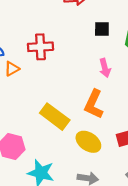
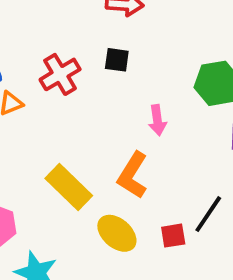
black square: (102, 29) -> (117, 60), moved
red cross: (40, 47) -> (60, 74), turned -35

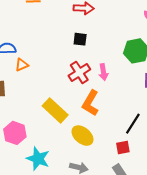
red cross: (60, 74) -> (79, 73), moved
red square: (173, 236) -> (123, 148), moved

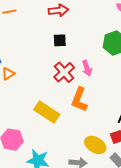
yellow ellipse: (82, 136) -> (95, 145), moved

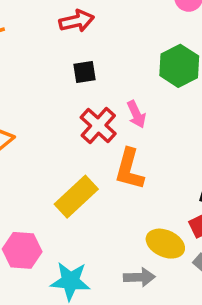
yellow rectangle: (47, 112) -> (76, 197), turned -70

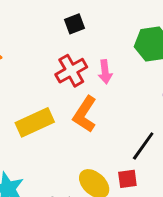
black square: (85, 72) -> (75, 24), turned -30

